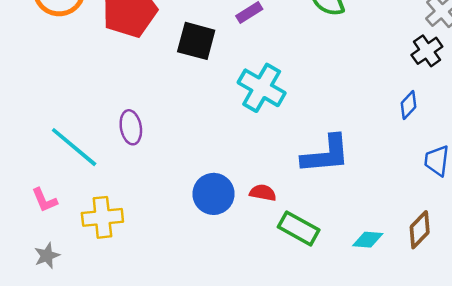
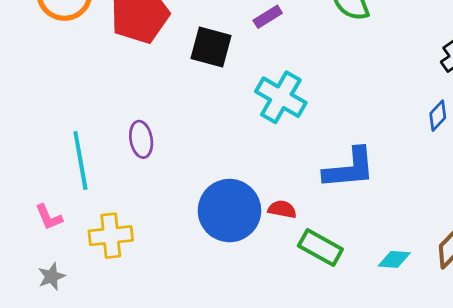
cyan line: (74, 147) -> (80, 160), turned 40
blue circle: (213, 194) -> (229, 211), size x1.4

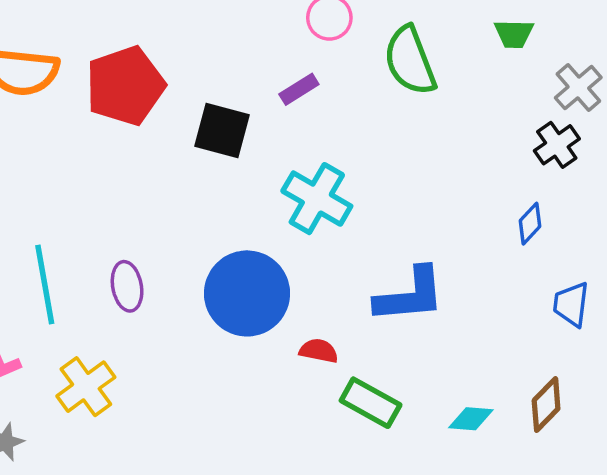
purple ellipse: (141, 139) -> (127, 286), moved
blue circle: (229, 211) -> (247, 293), moved
yellow cross: (111, 236) -> (86, 387), turned -30

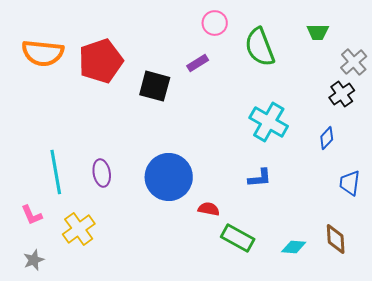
cyan cross: (317, 199) -> (269, 122), moved
blue L-shape: (410, 295) -> (260, 178), size x0.6
brown diamond: (546, 404) -> (336, 239), turned -48

